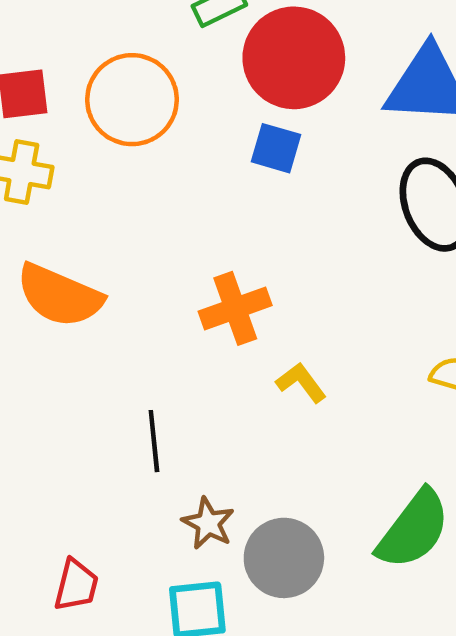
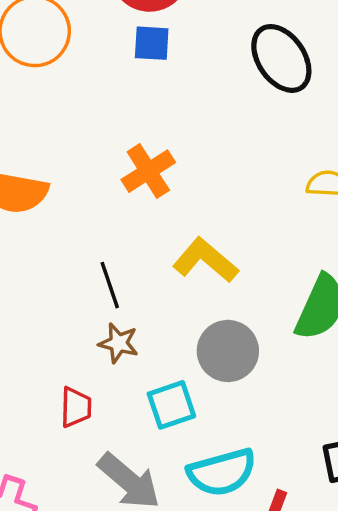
yellow L-shape: (301, 383) -> (205, 260), moved, size x1.6
brown star: (208, 523) -> (118, 343), moved

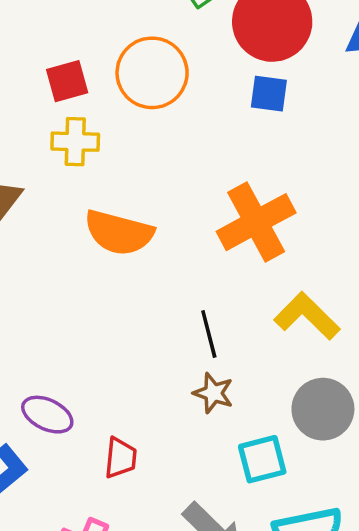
orange cross: (148, 171) -> (256, 222), size x1.4
red trapezoid: (76, 407) -> (121, 458), moved

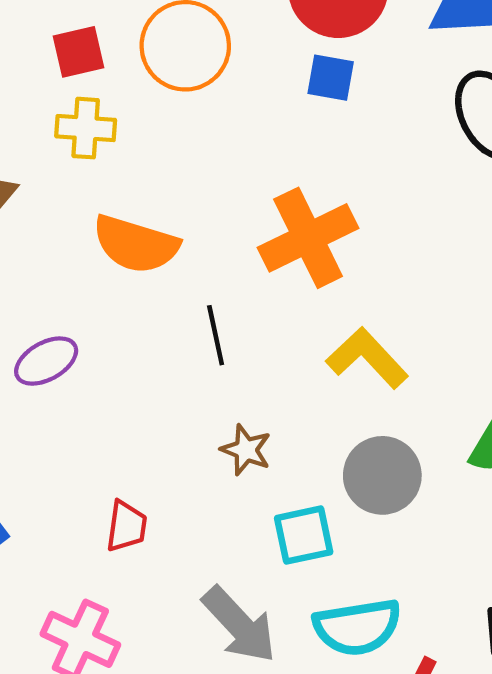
black line: (209, 334) -> (216, 335), moved
purple ellipse: (47, 415) -> (46, 361), moved, turned -57

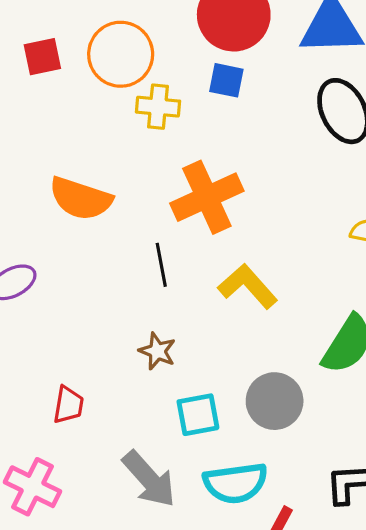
yellow cross: (86, 128) -> (158, 107), moved
black line: (216, 335) -> (161, 265), moved
gray circle: (382, 475) -> (275, 401), moved

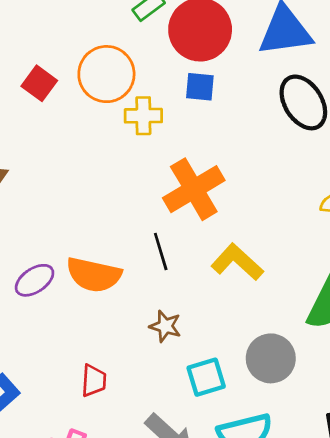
red square: (42, 57) -> (39, 83), turned -36
orange semicircle: (81, 199) -> (94, 275), moved

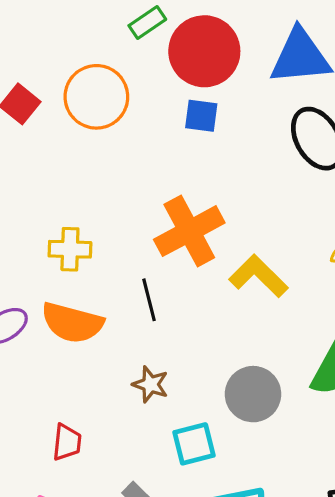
yellow cross: (143, 116) -> (70, 249), moved
yellow L-shape: (237, 262) -> (258, 276), moved
gray circle: (271, 358) -> (253, 394), moved

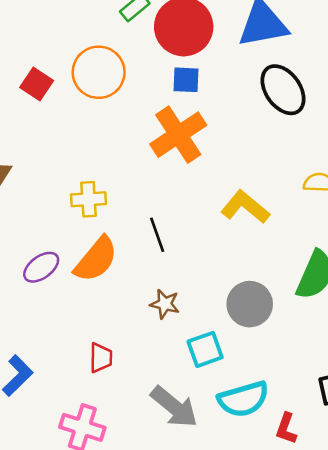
orange cross: (189, 231) -> (178, 135), moved
orange semicircle: (72, 323) -> (96, 259), turned -60

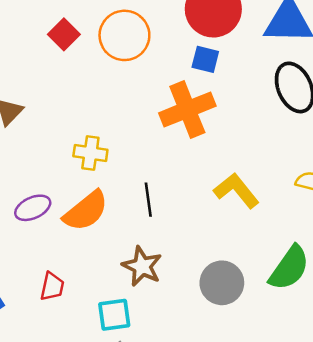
brown star: (165, 304) -> (142, 266), size x1.4
cyan square: (205, 349) -> (114, 315), moved
red trapezoid: (101, 358) -> (52, 287), moved

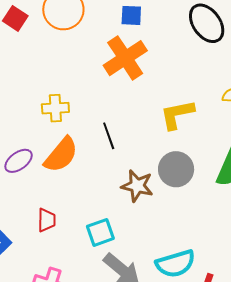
yellow L-shape: (236, 191) -> (177, 114), turned -51
brown star: (142, 266) -> (137, 186), moved
gray circle: (222, 283) -> (176, 169), moved

